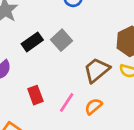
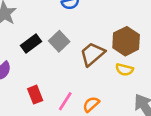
brown trapezoid: (97, 70) -> (92, 54), moved

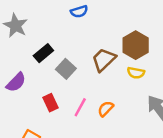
gray square: (59, 41) -> (66, 69), moved

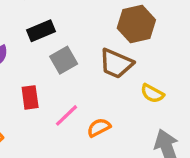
brown hexagon: (136, 45) -> (136, 24), moved
brown trapezoid: (104, 60) -> (116, 64), turned -130

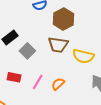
yellow semicircle: (152, 93) -> (83, 56), size x1.5
red rectangle: (30, 97) -> (14, 77), turned -56

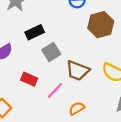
brown trapezoid: (58, 45) -> (78, 71), moved
orange semicircle: (58, 84) -> (77, 108), moved

